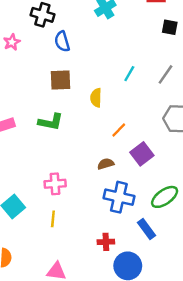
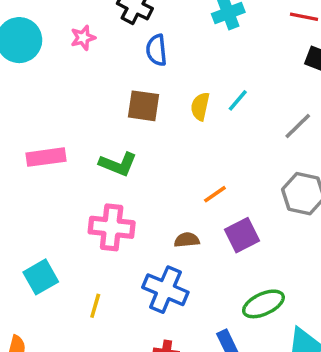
cyan line: (129, 74) -> (238, 100), moved
yellow semicircle: (96, 98) -> (200, 106), moved
pink cross: (55, 184) -> (112, 227), moved, size x1.4
blue cross: (119, 197) -> (165, 290), moved

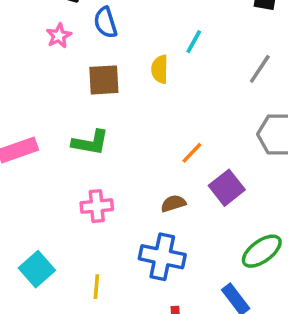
pink star: (83, 38) -> (59, 36), moved
cyan line: (238, 100) -> (194, 42), moved
pink cross: (112, 227) -> (97, 206), size x0.7

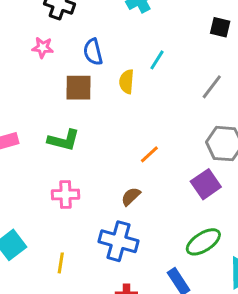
blue semicircle: (105, 23) -> (93, 52), moved
pink star: (59, 36) -> (43, 47), turned 30
purple square: (227, 188) -> (206, 184), moved
brown semicircle: (173, 203) -> (131, 196), turned -30

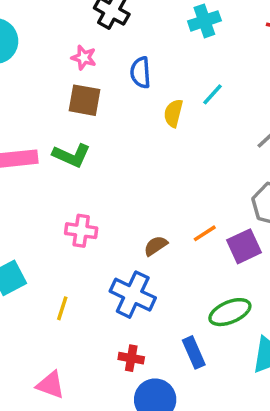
brown square: (78, 88) -> (84, 100), moved
green L-shape: (64, 140) -> (72, 155), moved
orange line: (149, 154) -> (205, 233), moved

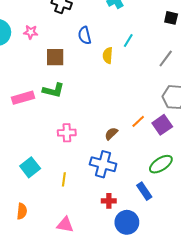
pink star: (84, 58) -> (31, 32), moved

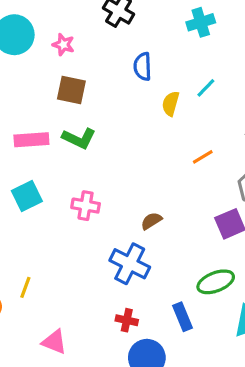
brown square: (55, 57) -> (71, 90), moved
orange line: (138, 121) -> (203, 157), moved
cyan square: (30, 167) -> (27, 196), moved
yellow line: (64, 179) -> (25, 287), moved

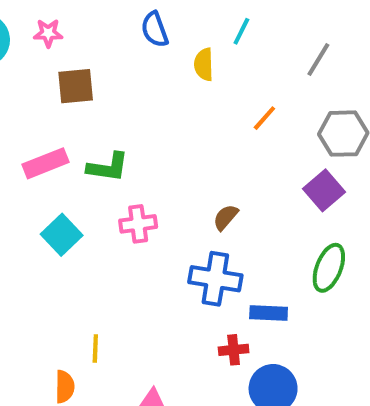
green L-shape: (79, 138) -> (108, 167), moved
green ellipse: (216, 282) -> (329, 268), turned -30
blue rectangle: (182, 317) -> (269, 313), moved, turned -48

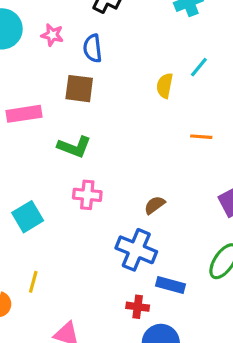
blue semicircle: (155, 29) -> (93, 48), moved
brown square: (76, 86) -> (79, 89), moved
orange line: (264, 118) -> (201, 137), turned 40
pink rectangle: (45, 163) -> (24, 114), moved
cyan square: (62, 235) -> (28, 217), moved

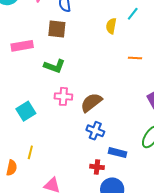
brown semicircle: (155, 205) -> (91, 102), moved, size x1.6
blue cross: (136, 250) -> (95, 131), size x0.7

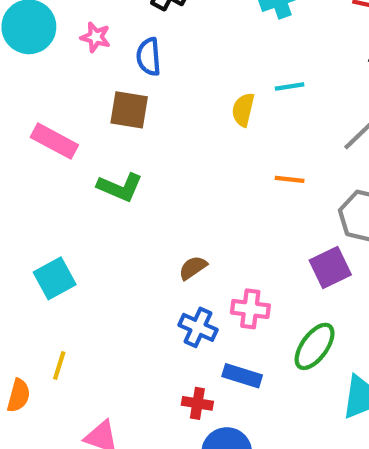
cyan line: (133, 14) -> (290, 86), turned 40
pink rectangle: (22, 46) -> (54, 141), turned 35
pink cross: (63, 96) -> (250, 309), moved
brown semicircle: (91, 102) -> (193, 268), size x0.6

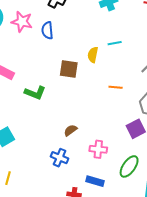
pink star: (96, 37) -> (22, 22), size x1.5
brown square: (129, 110) -> (69, 69), moved
blue cross: (198, 327) -> (60, 158), moved

